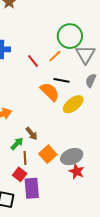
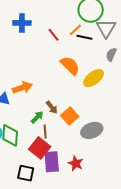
black line: (61, 80) -> (84, 37), moved
orange square: (48, 154) -> (70, 116), moved
red star: (77, 171) -> (76, 163), moved
red square: (20, 174) -> (40, 148), size x1.5

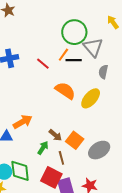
brown line: (45, 132) -> (61, 158), moved

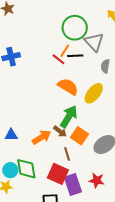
red line: (43, 64) -> (58, 59), moved
orange arrow: (23, 122) -> (41, 137), moved
green arrow: (43, 148) -> (69, 117), moved, size x1.6

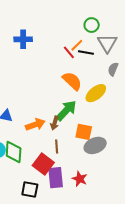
green circle: (75, 28) -> (92, 25), size x0.6
brown arrow: (60, 131) -> (55, 123), turned 56
orange square: (79, 136) -> (84, 132), moved, turned -36

